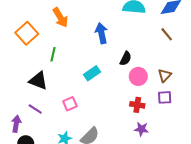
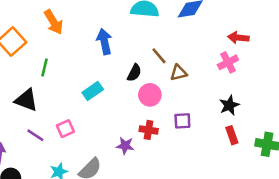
brown line: (167, 34) -> (159, 56), moved
brown triangle: (165, 75) -> (179, 73), moved, turned 32
purple line: (35, 109) -> (35, 135), moved
purple star: (141, 129) -> (125, 146), moved

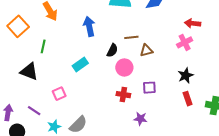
brown line: (159, 56) -> (131, 37), turned -56
purple line: (35, 135) -> (34, 111), moved
purple star: (125, 146) -> (140, 119), moved

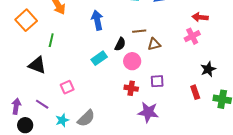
cyan rectangle: (80, 64) -> (99, 58), moved
black star: (186, 76) -> (208, 69), moved
purple star: (140, 119) -> (148, 112), size x1.5

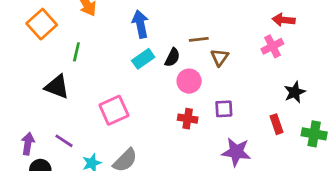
brown triangle: (154, 44) -> (220, 57), turned -40
cyan rectangle: (99, 58) -> (143, 59), moved
pink square: (67, 87) -> (114, 110), moved, size x1.5
purple star: (148, 112) -> (236, 152), moved

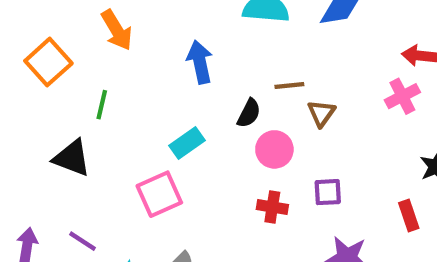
cyan rectangle: (143, 59) -> (187, 143), moved

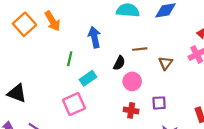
orange square: (48, 62) -> (24, 24), moved
green line: (102, 105) -> (70, 59), moved
brown triangle: (321, 113) -> (166, 63), moved
black triangle: (72, 158) -> (17, 93), moved

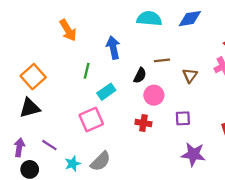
orange square: (24, 24) -> (33, 77), moved
black triangle: (17, 93) -> (30, 108), turned -36
red cross: (131, 110) -> (143, 123), moved

